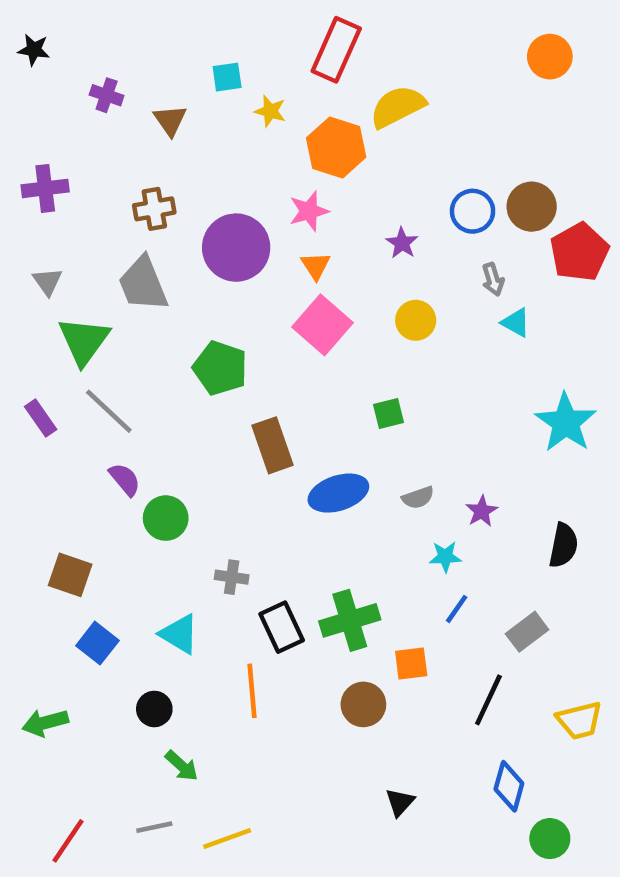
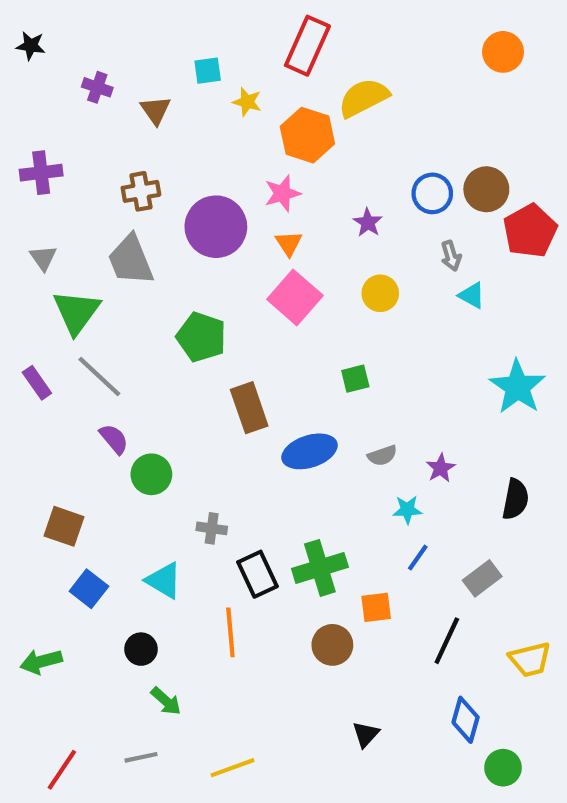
yellow line: (227, 839) -> (233, 768), moved

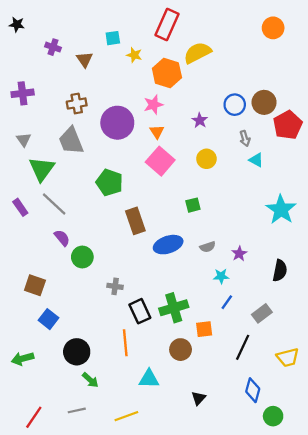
cyan triangle: (164, 580) -> (149, 379), moved, turned -30
black circle: (141, 649) -> (77, 352), size x1.5

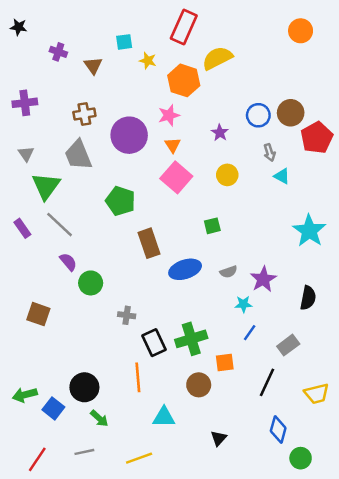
purple star: (239, 254) -> (263, 279), size x1.5
blue square: (48, 319) -> (53, 408), moved

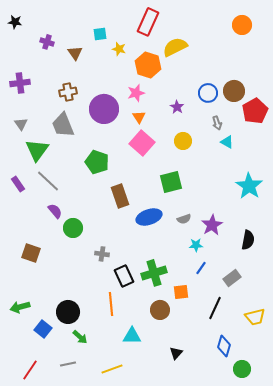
green square: (212, 226) -> (171, 182), size x1.6
green arrow: (25, 395) -> (20, 307), moved

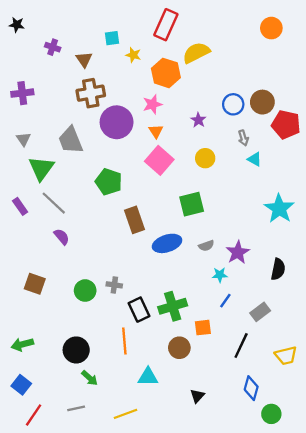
brown cross: (68, 92) -> (91, 93), moved, size x1.4
red pentagon: (255, 111) -> (286, 125), turned -30
green circle: (73, 228) -> (85, 291), moved
blue square: (43, 329) -> (21, 385), moved

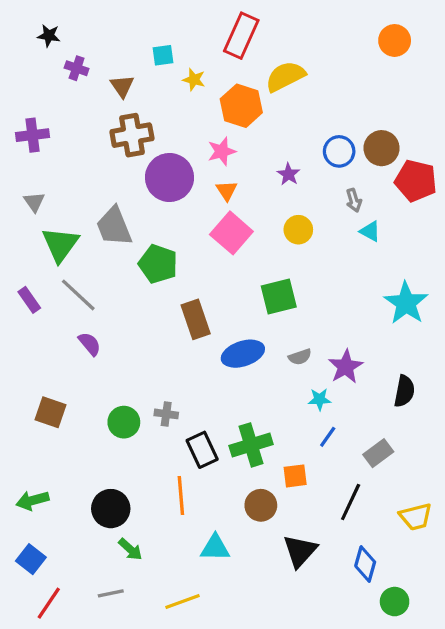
black star: (17, 25) -> (49, 36), moved
gray trapezoid: (71, 140) -> (114, 226), moved
black triangle: (197, 396) -> (300, 551), moved, size x1.6

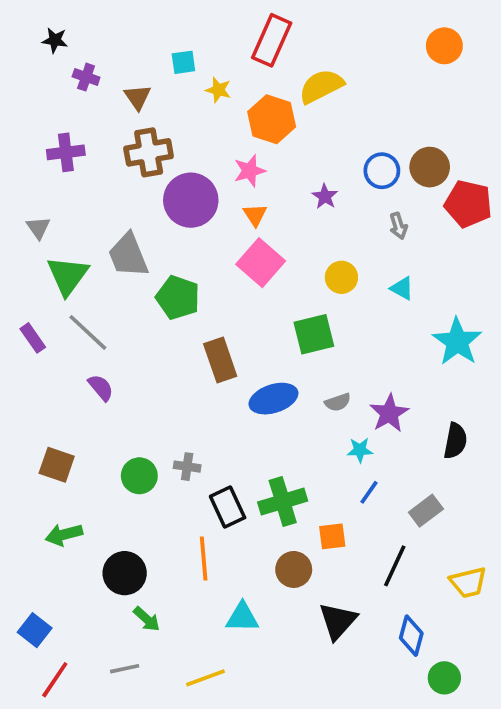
purple cross: (33, 135) -> (66, 152), moved
yellow circle: (298, 230) -> (341, 277), moved
cyan triangle: (370, 231) -> (402, 288), moved
green arrow: (33, 500) -> (64, 535), moved

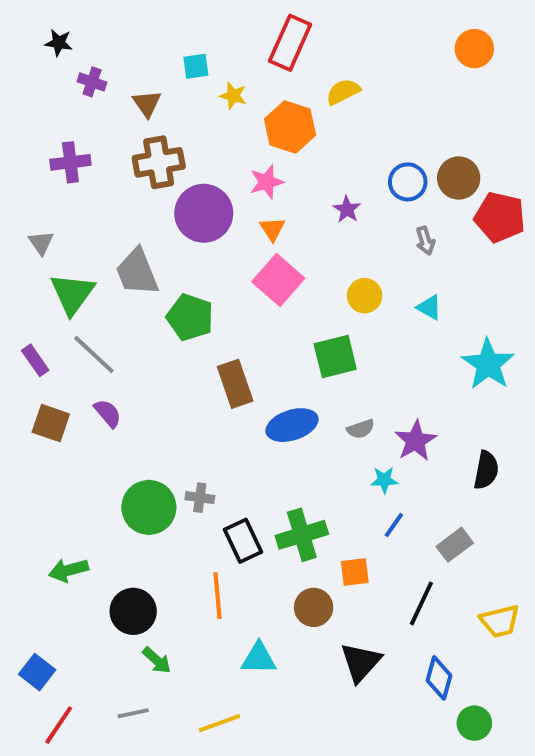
yellow semicircle: (321, 86) -> (343, 92), size x0.7
brown square: (57, 465) -> (51, 423), moved
green circle: (139, 476) -> (149, 507), size x1.4

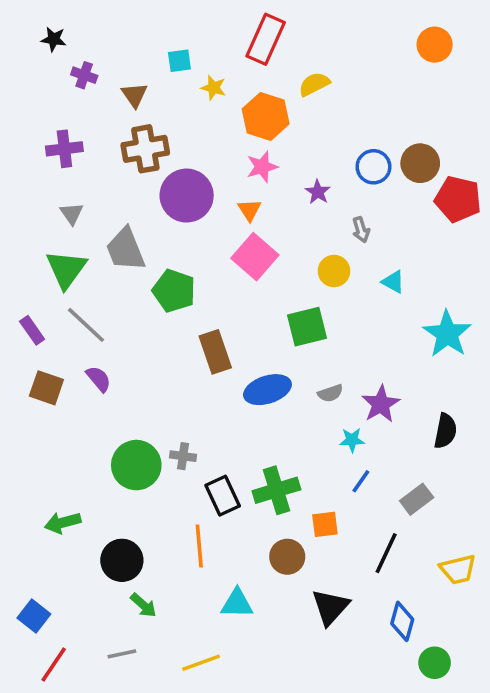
pink star: (267, 182) -> (262, 167), moved
gray arrow: (425, 241) -> (361, 230), moved
gray triangle: (41, 243) -> (72, 214), moved

